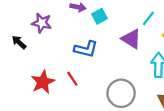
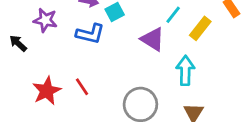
blue L-shape: (86, 49) -> (90, 34), moved

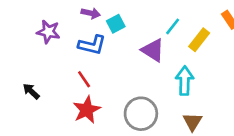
black arrow: (18, 43) -> (31, 91), moved
red line: (82, 87) -> (84, 79), moved
red star: (47, 91) -> (87, 110), moved

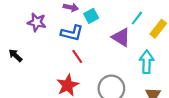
red line: (84, 79) -> (77, 56), moved
black arrow: (31, 91) -> (15, 55), moved

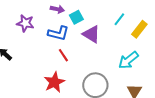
purple triangle: (121, 37) -> (91, 34), moved
cyan arrow: (147, 62) -> (128, 60), turned -130

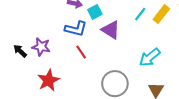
purple star: (25, 23) -> (41, 47), moved
yellow rectangle: (139, 29) -> (161, 14), moved
red star: (54, 82) -> (48, 80), moved

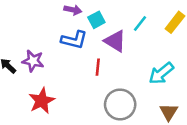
cyan line: (140, 14) -> (140, 24), moved
red line: (81, 52) -> (98, 67), moved, turned 40

